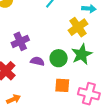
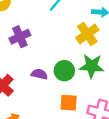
purple cross: (20, 41) -> (20, 37), moved
green star: (82, 54) -> (92, 66), turned 30

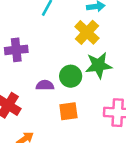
purple cross: (20, 37) -> (16, 50), turned 30
orange square: (69, 103) -> (68, 111), moved

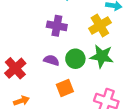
purple cross: (16, 50) -> (57, 26), moved
orange square: (68, 111) -> (65, 88), turned -30

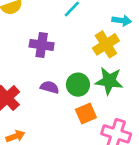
purple cross: (57, 26) -> (42, 45), moved
orange square: (65, 88) -> (86, 114), moved

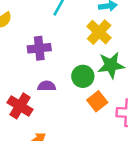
purple semicircle: (50, 87) -> (47, 86), moved

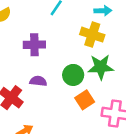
yellow cross: (99, 32) -> (92, 35), turned -30

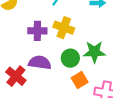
yellow cross: (92, 35) -> (64, 28), moved
purple semicircle: (38, 81) -> (40, 63), size x1.5

